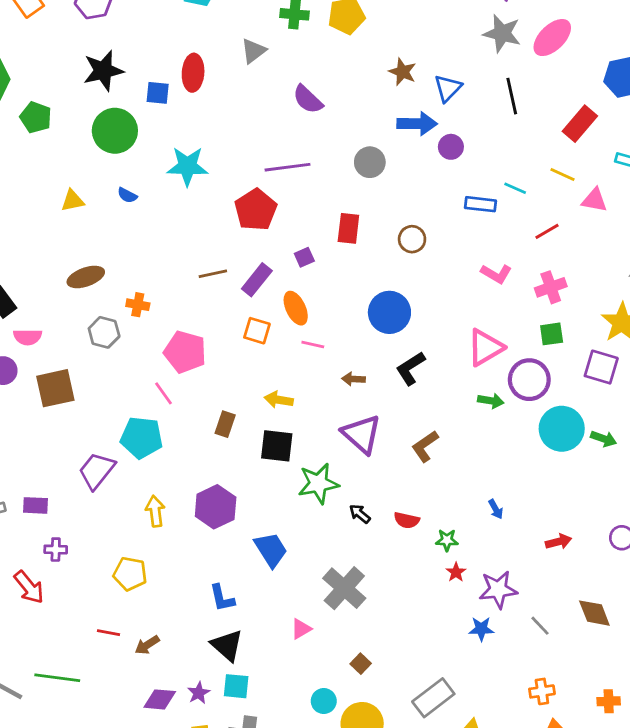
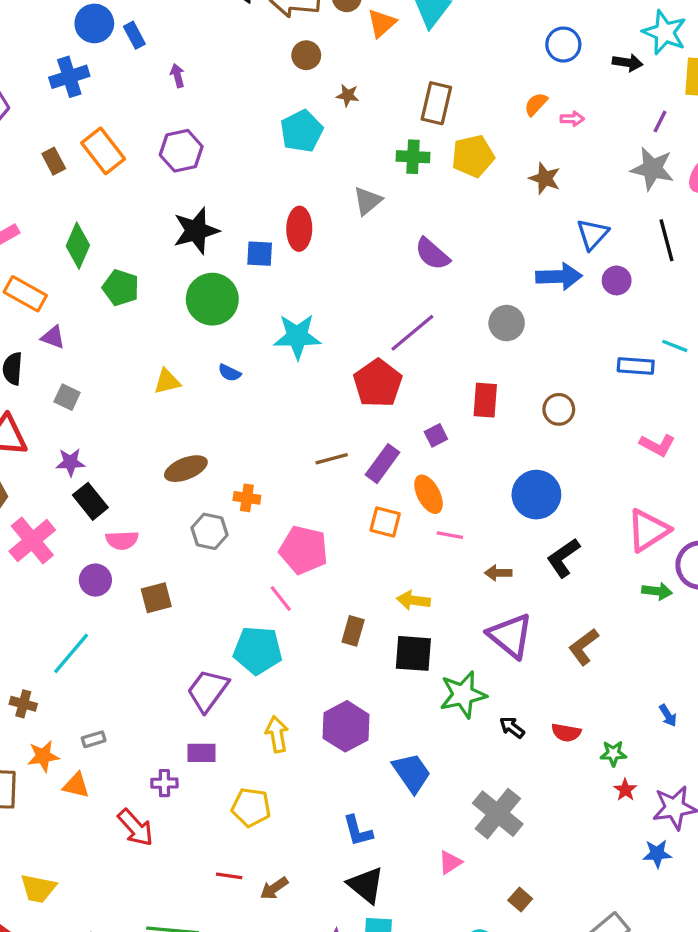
brown star: (403, 72) -> (545, 178), moved
purple circle: (451, 147) -> (617, 280), moved
purple line: (288, 167) -> (412, 333), turned -30
brown square: (55, 388) -> (156, 598), size x0.7
purple rectangle: (36, 505) -> (201, 753), moved

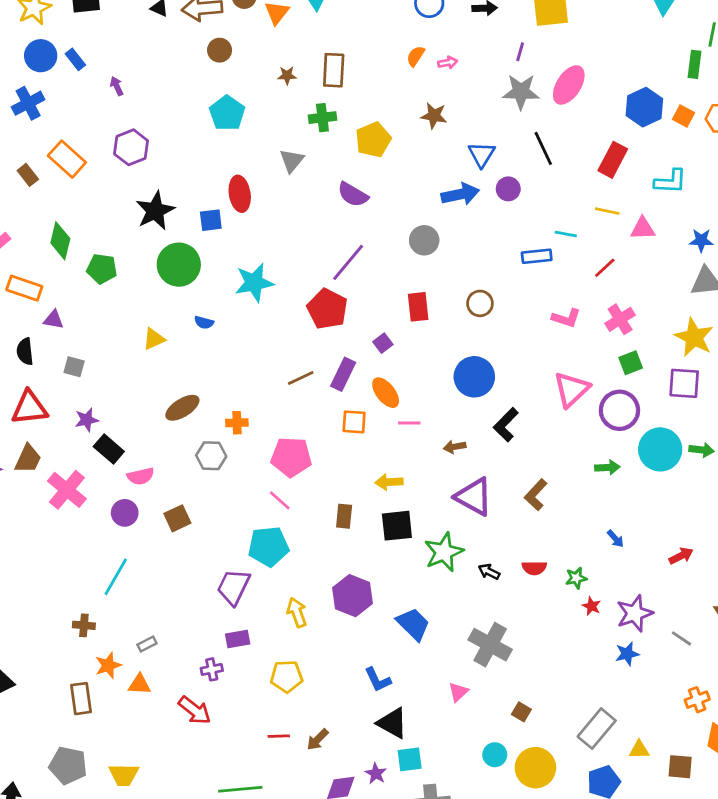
brown star: (348, 95) -> (287, 75), moved
yellow pentagon: (473, 156) -> (373, 140), moved
green arrow: (657, 591) -> (607, 467), moved

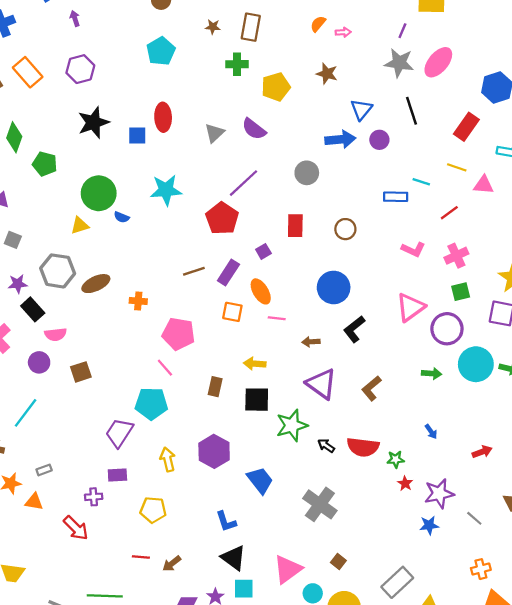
gray triangle: (292, 161) -> (215, 133), moved
green circle: (179, 265) -> (99, 193), moved
gray hexagon: (211, 456) -> (58, 271), moved, size x1.4
red semicircle: (534, 568) -> (363, 447), size x1.6
pink triangle: (458, 692) -> (288, 569), moved, size x1.8

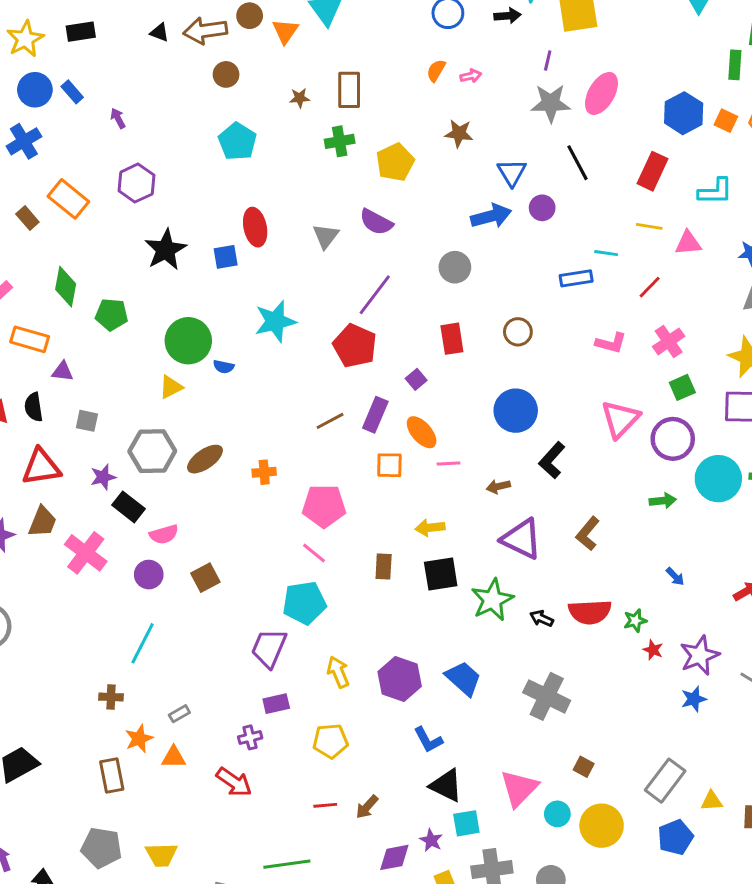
purple hexagon: (214, 451) -> (400, 679), moved

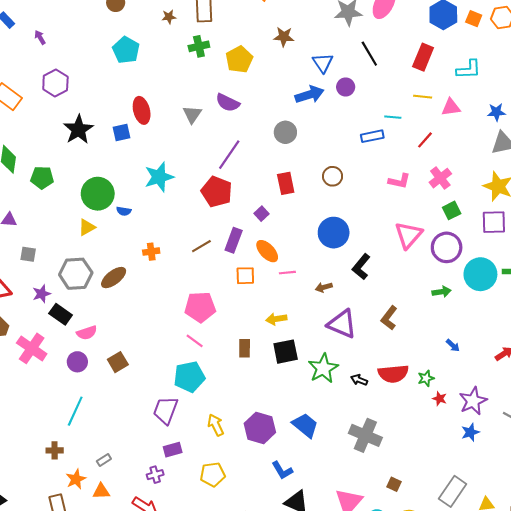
orange cross: (264, 472) -> (151, 252), moved

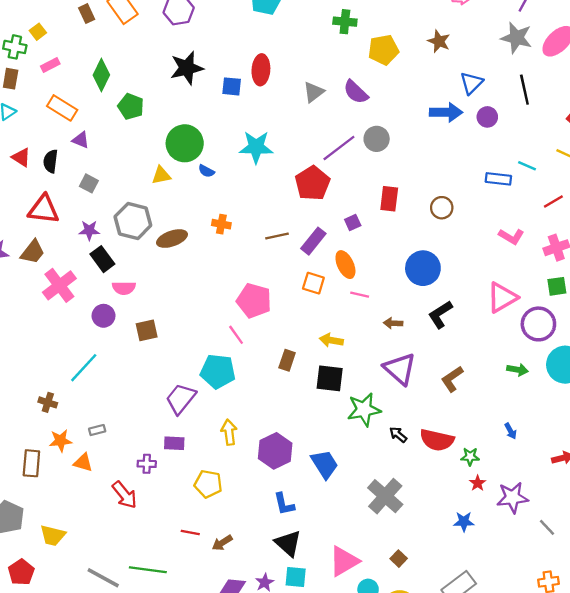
gray circle: (285, 132) -> (377, 139), moved
blue star: (470, 432) -> (464, 522), moved

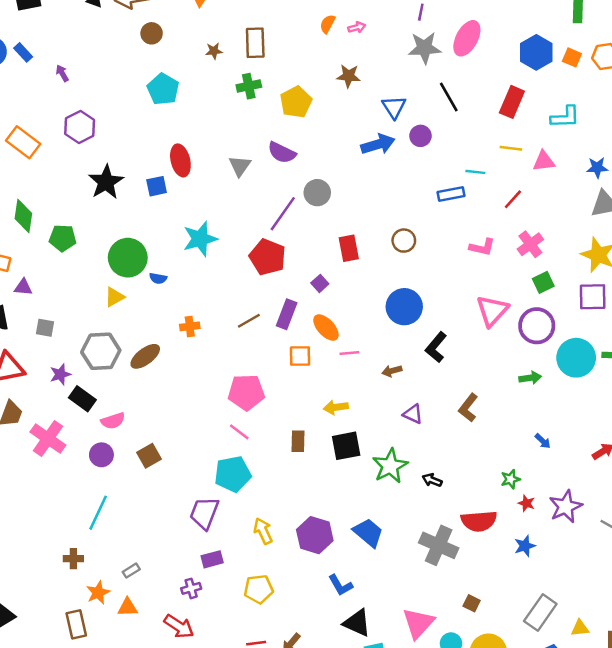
purple triangle: (400, 369) -> (413, 414), size x0.6
red semicircle: (437, 440) -> (479, 521), moved

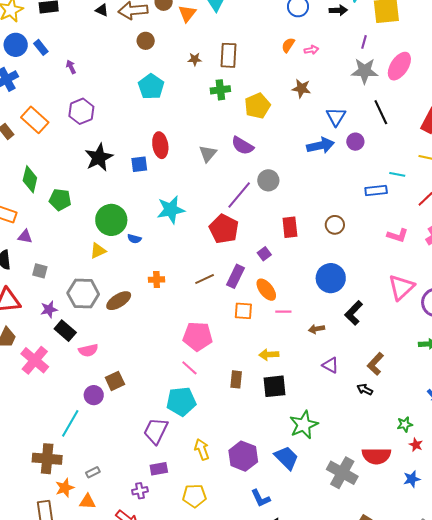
purple circle: (101, 455) -> (94, 395), moved
green star: (390, 466) -> (304, 425), moved
black arrow: (432, 480) -> (365, 389), moved
brown cross: (73, 559) -> (47, 459), size x1.8

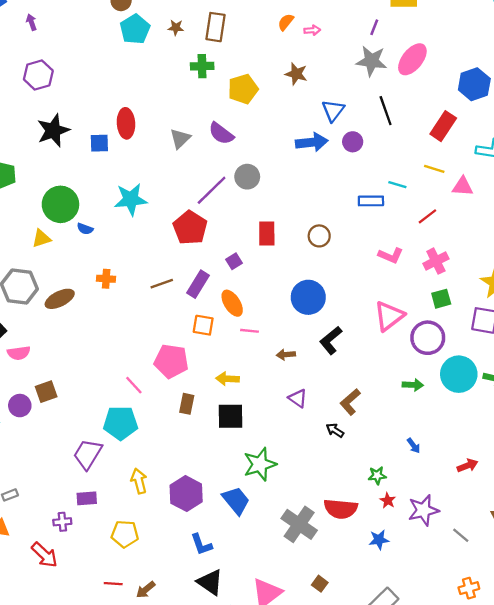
cyan pentagon: (151, 87) -> (135, 29), moved
pink pentagon: (198, 336) -> (171, 361), moved

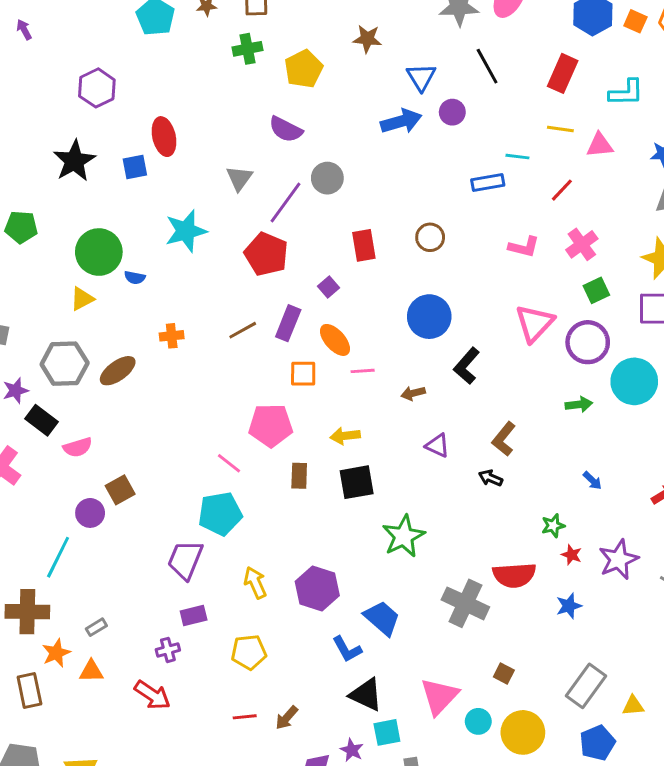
purple hexagon: (38, 75) -> (97, 88), moved
gray triangle: (180, 139) -> (239, 178), moved
blue trapezoid: (236, 501) -> (382, 618), moved

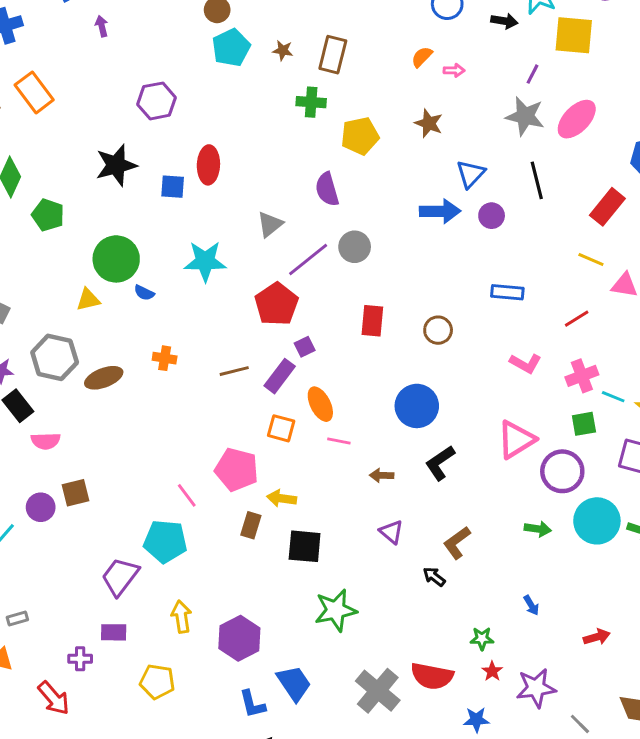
purple semicircle: (286, 129) -> (327, 189), turned 32
cyan line: (517, 157) -> (613, 397), moved
purple square: (329, 287) -> (305, 347), moved
yellow arrow: (345, 436) -> (282, 498), moved

